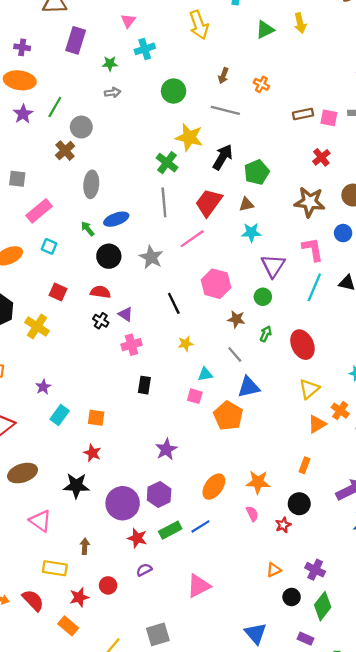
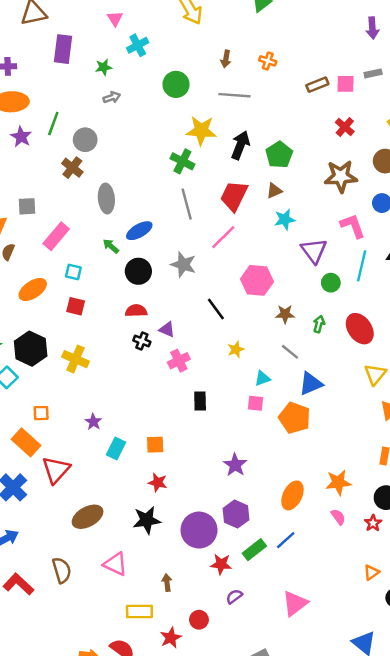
red square: (58, 292) -> (76, 306), moved
green circle: (263, 297) -> (331, 283), moved

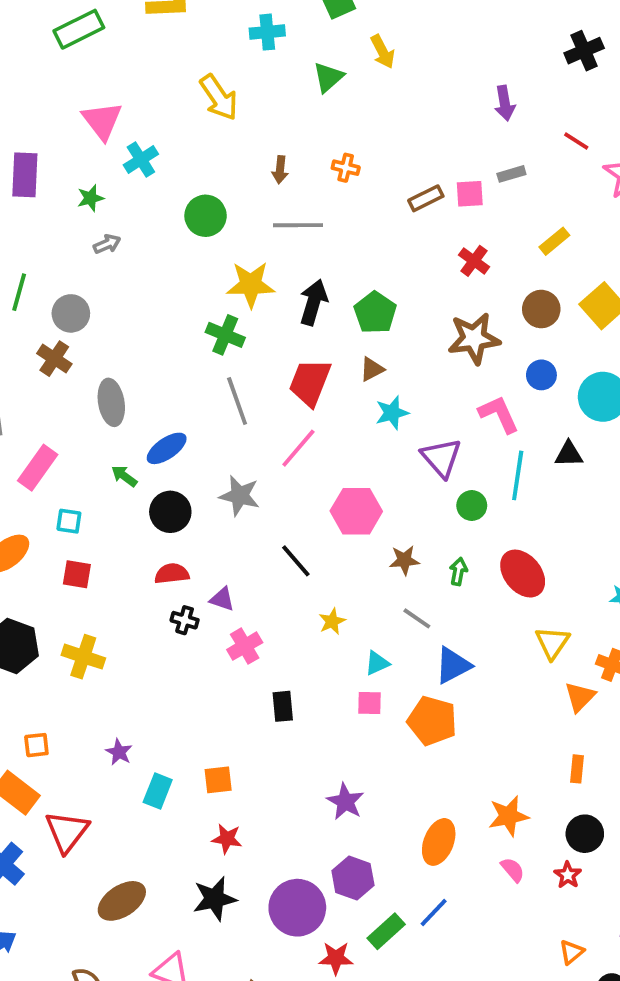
pink triangle: (115, 19) -> (102, 121), size x1.6

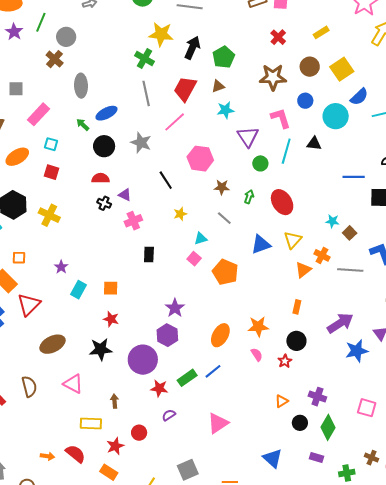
blue triangle: (453, 665) -> (261, 244), moved
pink square: (369, 703) -> (194, 259), turned 32
purple hexagon: (353, 878) -> (167, 335), moved

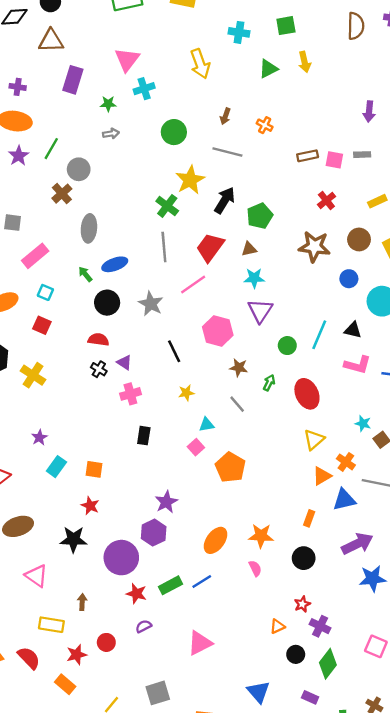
yellow star: (161, 34) -> (190, 180), turned 30
pink L-shape: (281, 118) -> (357, 365), moved, turned 115
purple triangle: (248, 137) -> (260, 311), moved
blue triangle: (261, 244) -> (344, 500), moved
red star: (285, 361) -> (302, 604), moved

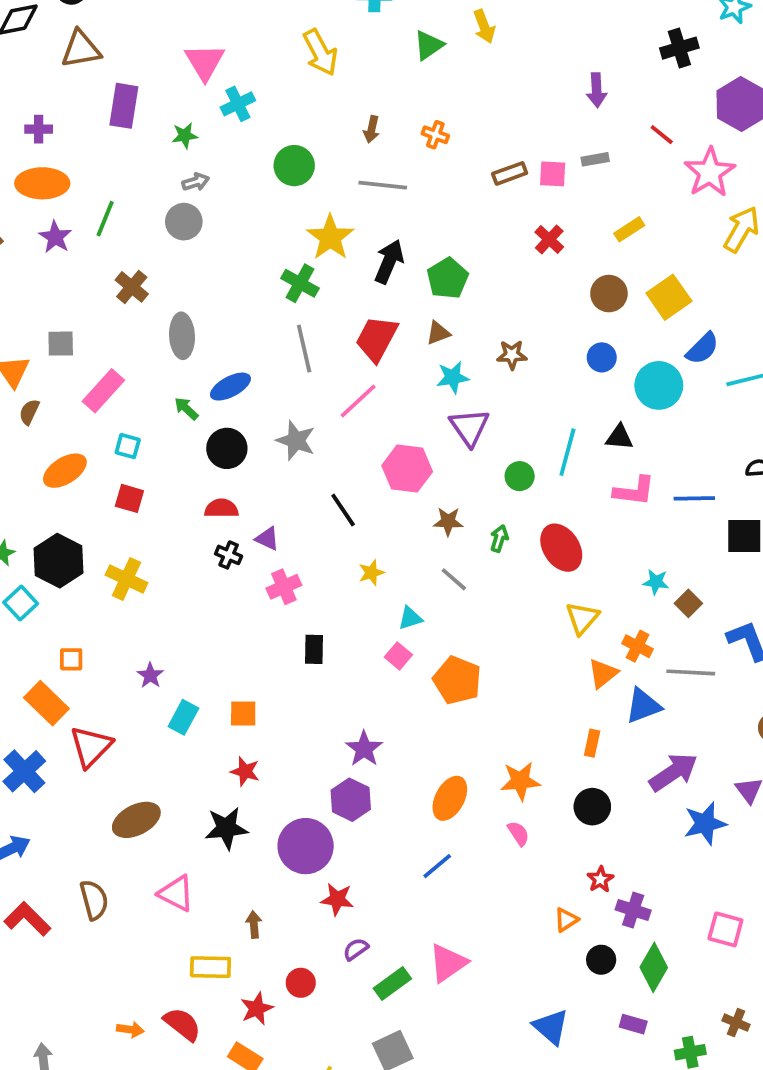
gray circle: (79, 169) -> (184, 222), moved
brown star: (314, 247) -> (512, 355), moved, size x0.6
green rectangle: (170, 585) -> (392, 983), moved

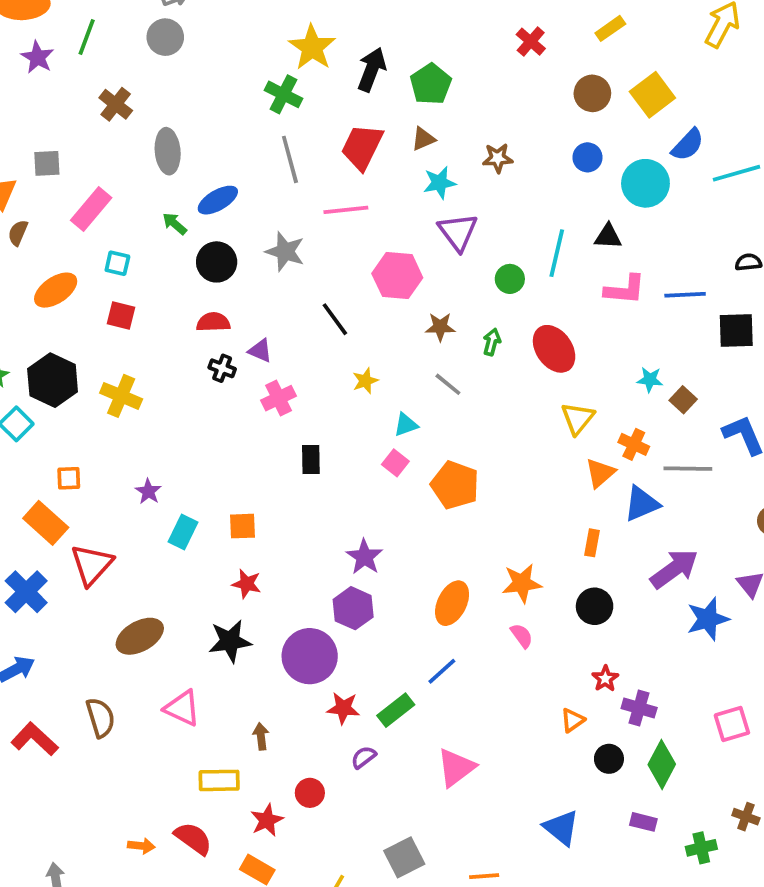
pink line: (358, 401) -> (346, 210), turned 39
pink square: (725, 929) -> (732, 724), turned -30
green rectangle: (392, 983) -> (396, 710), moved

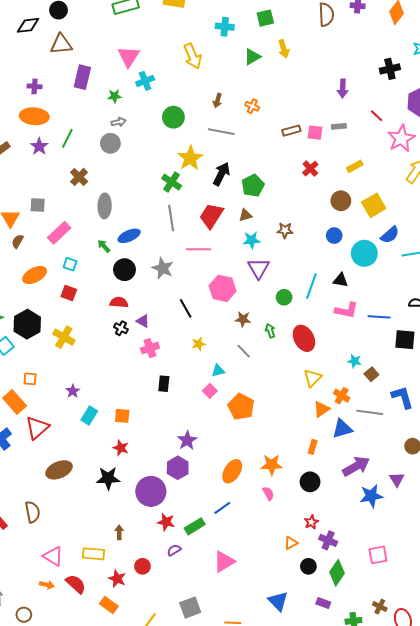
green arrow: (492, 342) -> (270, 331), turned -40
pink triangle: (182, 708) -> (53, 556), moved
red star: (267, 820) -> (117, 579), turned -30

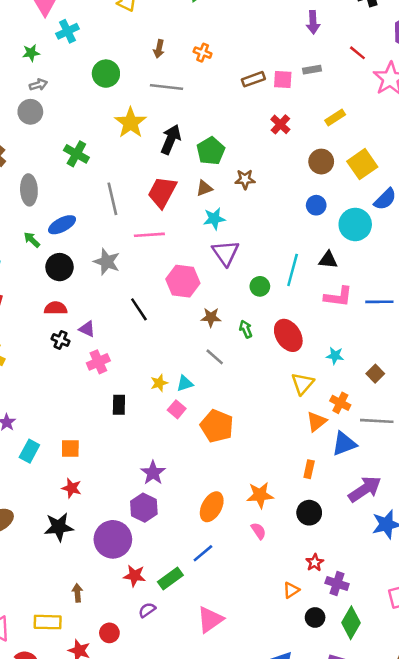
green cross: (172, 182) -> (76, 154), moved
brown star: (285, 230) -> (245, 179), moved
yellow star: (199, 344) -> (159, 383), moved
cyan star: (354, 361) -> (335, 356), moved

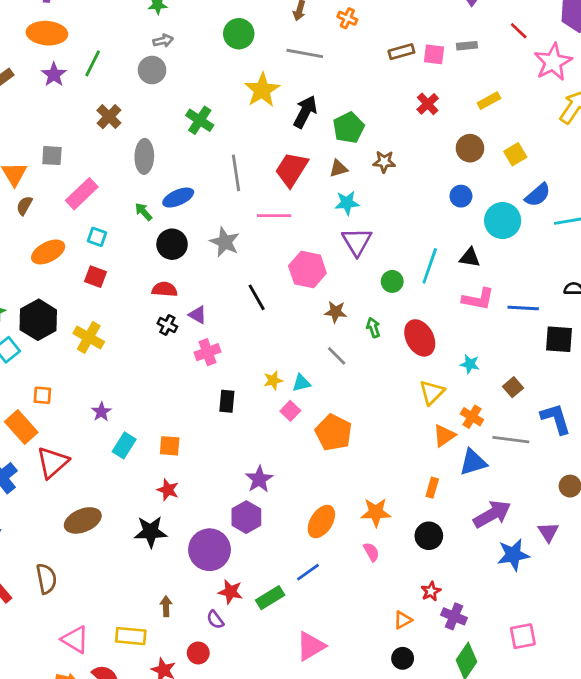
yellow square: (362, 164) -> (515, 154), size x0.7
purple semicircle: (147, 610) -> (215, 620), moved, turned -96
black circle: (315, 617) -> (403, 658), moved

